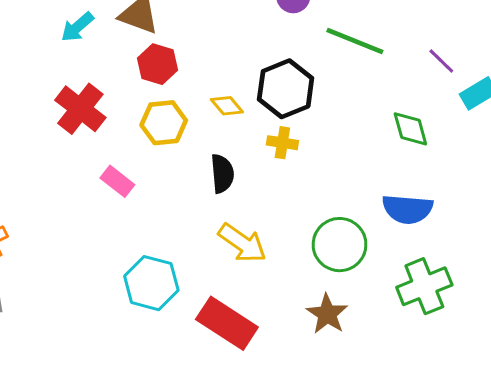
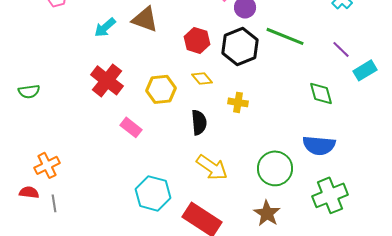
red hexagon: (158, 64) -> (197, 40), moved
black hexagon: (286, 89) -> (240, 46), moved

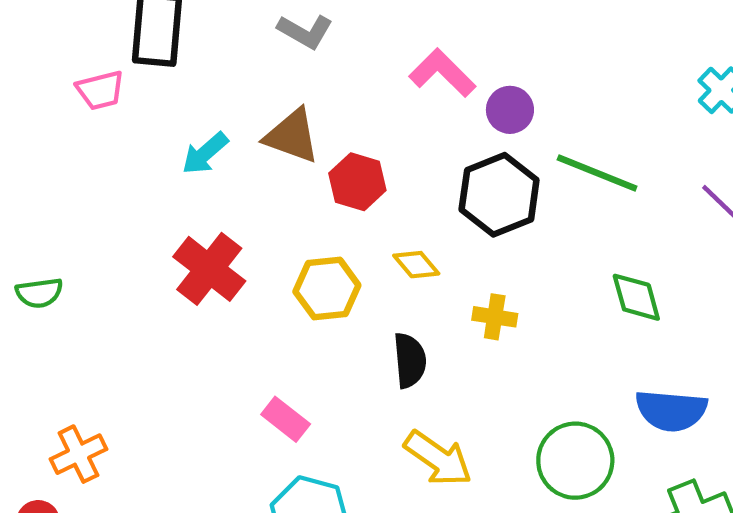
red hexagon: (197, 40) -> (357, 182), moved
green diamond: (321, 93) -> (636, 297), moved
pink rectangle: (131, 127) -> (286, 419), moved

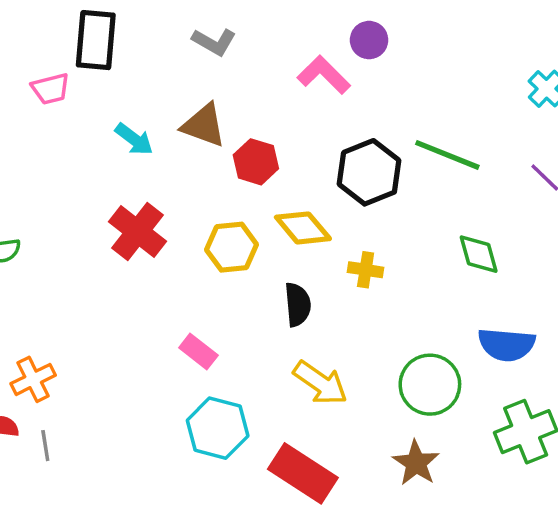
purple circle: (510, 110) -> (369, 40), moved
cyan arrow: (205, 153) -> (134, 139), turned -102
yellow diamond: (416, 265) -> (303, 228), size x1.5

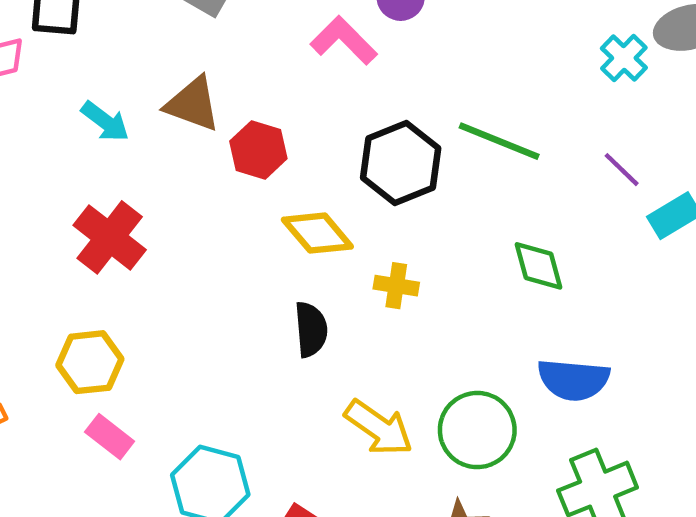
yellow hexagon: (232, 247) -> (90, 362), moved
pink rectangle: (198, 352) -> (110, 437), moved
yellow arrow: (320, 383) -> (379, 428), moved

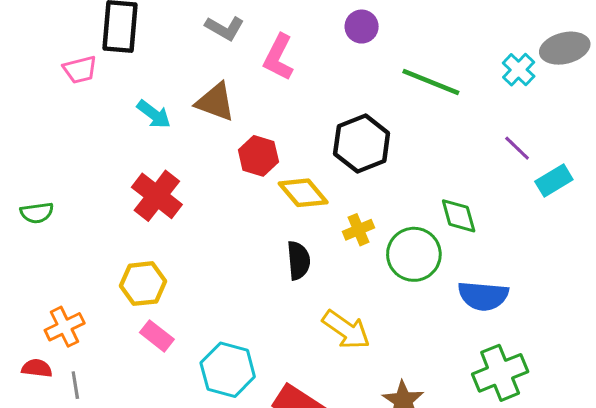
pink L-shape: (344, 41) -> (278, 57), moved, turned -108
green line: (499, 141) -> (431, 82), moved
red hexagon: (258, 150) -> (258, 156), moved
yellow cross: (396, 286) -> (358, 230), turned -32
green circle: (477, 430) -> (414, 254), moved

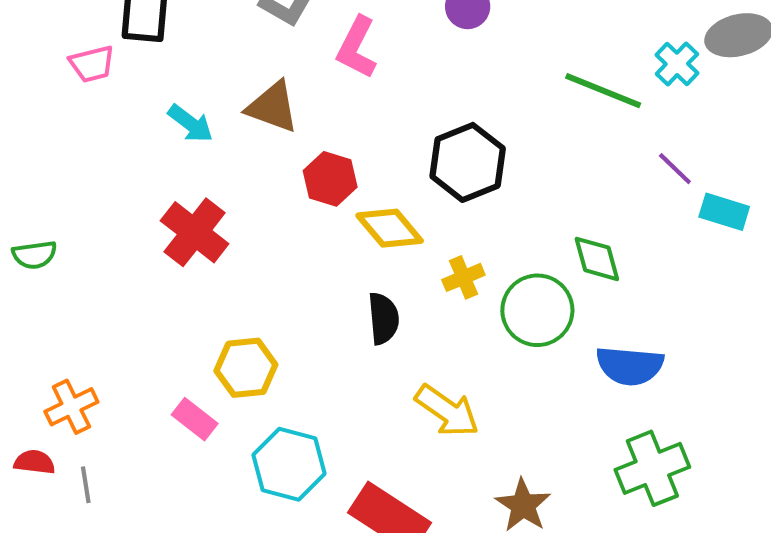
green line: (431, 82) -> (603, 91), moved
cyan rectangle: (554, 180) -> (724, 212), turned 48
yellow hexagon: (143, 284) -> (246, 368), moved

